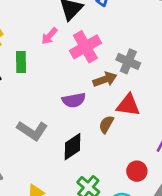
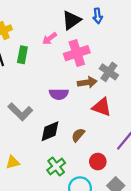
brown semicircle: (106, 124) -> (78, 135), moved

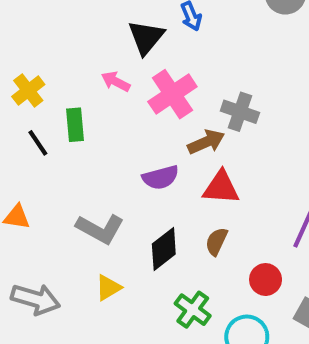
pink arrow: (50, 38) -> (116, 81), turned 80
red triangle: (102, 107) -> (221, 188), moved
yellow triangle: (13, 162) -> (108, 288), moved

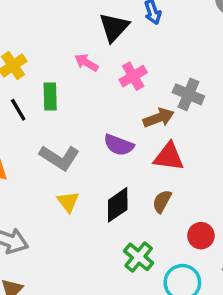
pink cross: (172, 94) -> (133, 76), size x0.7
purple semicircle: (161, 177) -> (119, 145), turned 32
gray L-shape: (100, 229) -> (59, 158), moved
yellow triangle: (108, 288) -> (68, 202), moved, turned -40

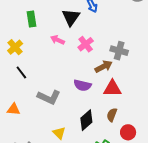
green rectangle: (50, 97) -> (32, 19), moved
yellow triangle: (68, 202) -> (59, 133), moved
red circle: (201, 236) -> (128, 132), moved

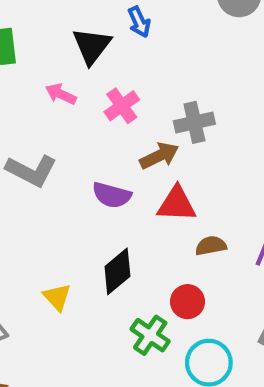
gray cross: (119, 51) -> (194, 122), turned -30
gray L-shape: (49, 97) -> (31, 171), moved
brown semicircle: (112, 115) -> (211, 246), moved, turned 56
red circle: (128, 132) -> (187, 302), moved

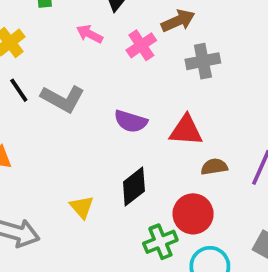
brown arrow: (159, 156) -> (178, 21), moved
red circle: (187, 302) -> (193, 214), size x1.4
green cross: (150, 335) -> (160, 242), turned 32

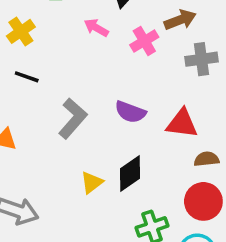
black line: (19, 90) -> (27, 77), turned -40
gray L-shape: (63, 99) -> (73, 118), moved, turned -81
yellow triangle: (82, 207) -> (92, 182), moved, turned 30
red circle: (193, 214) -> (203, 201), moved

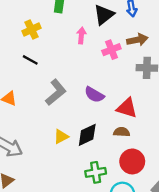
pink arrow: (96, 28) -> (81, 35), turned 56
brown semicircle: (207, 159) -> (122, 132), moved

